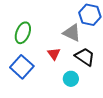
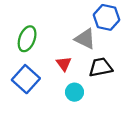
black trapezoid: (85, 57) -> (101, 67), turned -45
cyan circle: (71, 79) -> (74, 92), moved

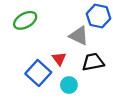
green ellipse: (27, 39) -> (25, 20), moved, turned 40
blue square: (26, 79) -> (38, 73), moved

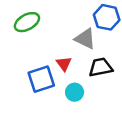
blue square: (38, 73) -> (41, 79), turned 30

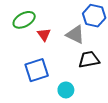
red triangle: (64, 64) -> (44, 35), moved
cyan circle: (75, 92) -> (66, 90), moved

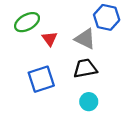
black trapezoid: (89, 60) -> (85, 68), moved
cyan circle: (66, 90) -> (89, 102), moved

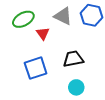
gray triangle: (85, 39) -> (63, 16), moved

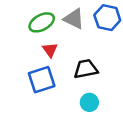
green ellipse: (23, 19) -> (42, 22), moved
red triangle: (43, 33) -> (50, 50), moved

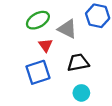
gray triangle: (74, 19) -> (67, 29), moved

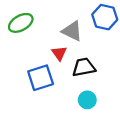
green ellipse: (38, 20) -> (21, 23), moved
red triangle: (46, 45) -> (59, 53), moved

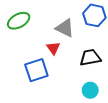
black trapezoid: (84, 67) -> (90, 58), moved
cyan circle: (87, 100) -> (90, 90), moved

